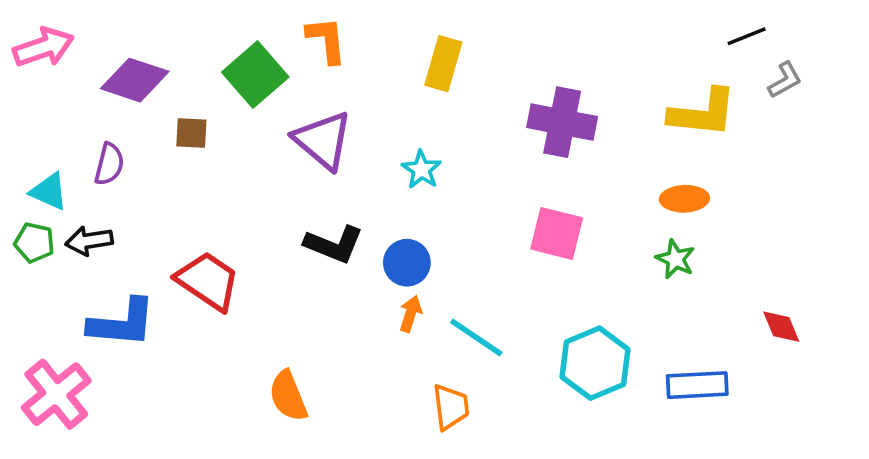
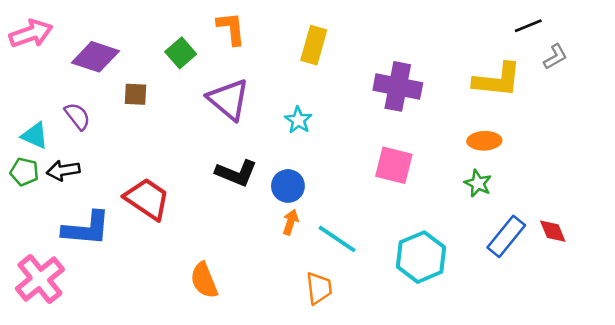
green square: (255, 75) -> (181, 53), size x0.7
purple semicircle: (109, 164) -> (77, 116), turned -52
blue rectangle: (697, 385) -> (506, 236), moved, turned -48

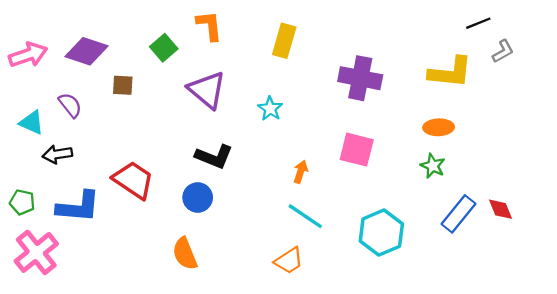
pink arrow: (31, 34) -> (28, 55), moved
green pentagon: (24, 172) -> (22, 202), moved
blue circle: (288, 186) -> (198, 197), moved
orange arrow: (291, 222) -> (301, 172), moved
orange trapezoid: (319, 288) -> (289, 261), turned 64

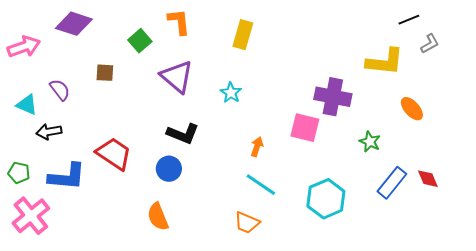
purple diamond: (87, 51) -> (74, 24), moved
purple cross: (360, 78) -> (333, 97), moved
orange ellipse: (439, 127) -> (412, 109), moved, turned 50
orange trapezoid: (289, 261) -> (247, 223), turned 56

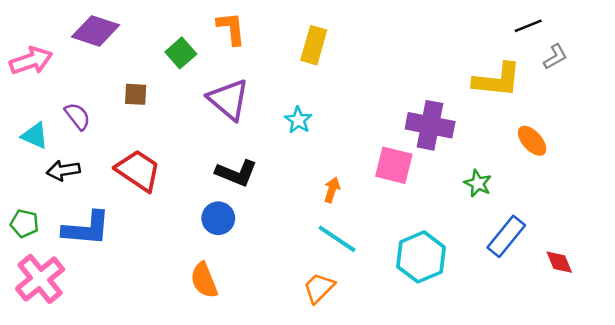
red trapezoid: (114, 154) -> (138, 170), moved
red diamond: (428, 179) -> (559, 262), moved
orange trapezoid: (247, 223) -> (319, 288), turned 112

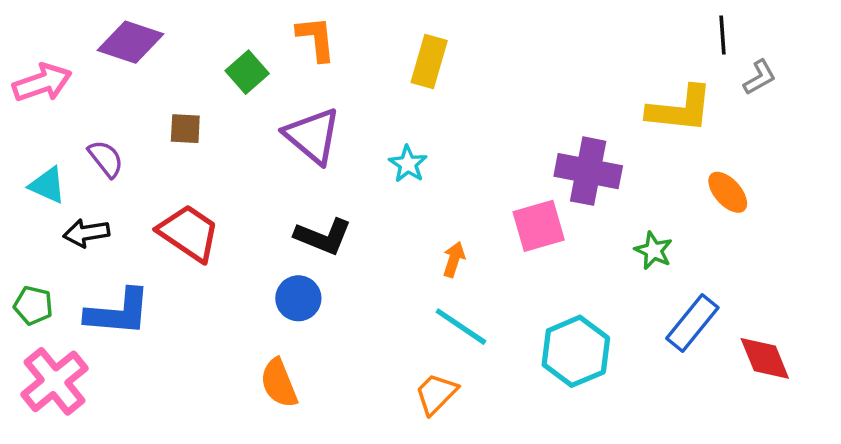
black line: (528, 26) -> (722, 35), turned -72
pink square: (394, 165) -> (539, 226), turned -30
red diamond: (559, 262) -> (765, 358), size x1.4

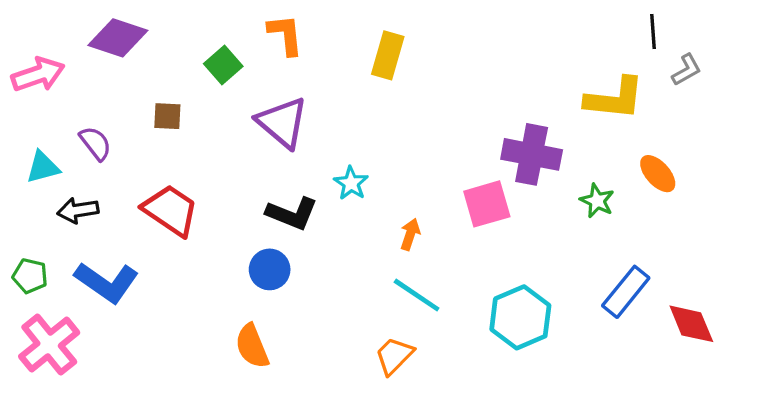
cyan star: (408, 164) -> (351, 183), moved
cyan triangle: (47, 185) -> (43, 167), turned -39
green star: (654, 251) -> (597, 201), moved
blue L-shape: (118, 312) -> (107, 282), turned 30

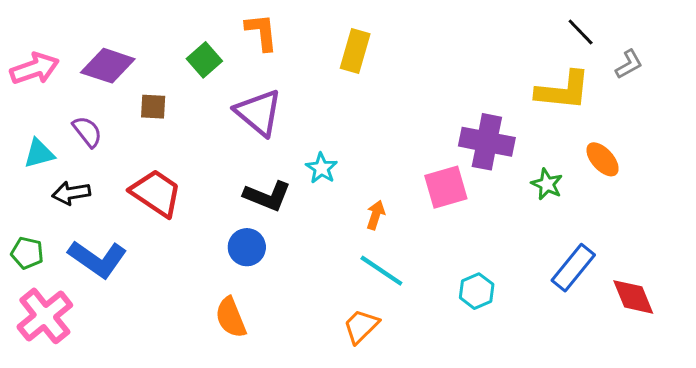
black line: (653, 31) -> (581, 32), moved, turned -40
purple diamond: (118, 38) -> (108, 66), moved
cyan hexagon: (520, 317) -> (477, 291), size x0.6

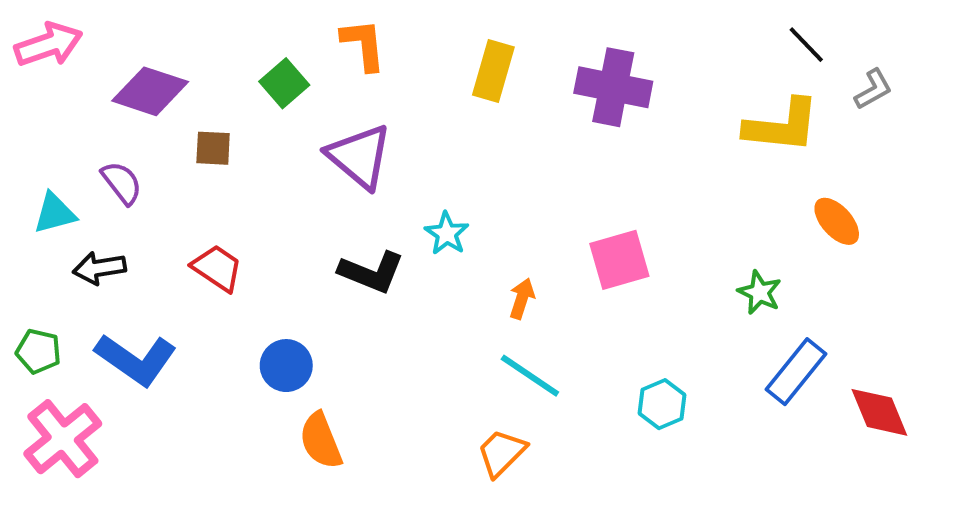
pink arrow: (35, 69) -> (49, 45), moved
purple cross: (487, 142) -> (613, 87), moved
green star: (547, 184) -> (760, 292), moved
red trapezoid: (156, 193) -> (217, 268), size x0.7
blue circle: (247, 247) -> (286, 366), moved

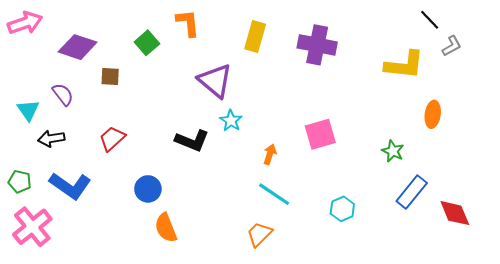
black line: (806, 45) -> (430, 20), moved
purple triangle: (359, 156) -> (215, 81), moved
cyan triangle: (55, 213) -> (28, 110), turned -50
orange ellipse: (837, 221) -> (433, 114), turned 50
red trapezoid: (217, 268) -> (112, 138), turned -76

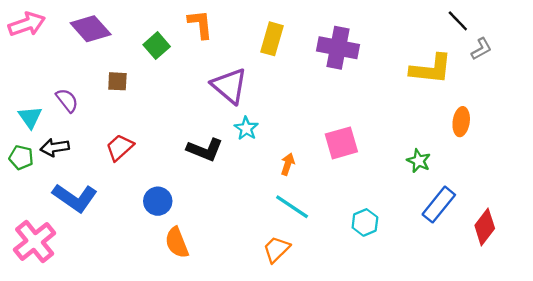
purple diamond: (78, 47) -> (91, 29), moved, turned 30
green pentagon: (20, 182) -> (21, 157), moved
red diamond: (455, 213) -> (485, 227), turned 60

